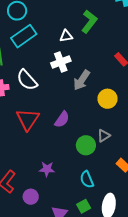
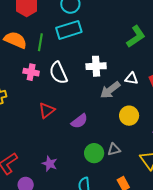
white triangle: (66, 36) -> (131, 78), moved
red triangle: (28, 119) -> (47, 110), size x0.7

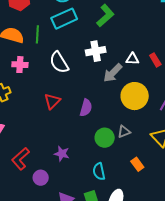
green L-shape: (136, 37) -> (105, 16), moved
pink cross: (31, 72) -> (20, 65), moved
yellow circle: (129, 116) -> (135, 96), size x1.4
purple semicircle: (79, 121) -> (86, 108), turned -30

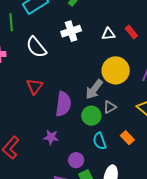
gray arrow: (113, 73) -> (94, 89), moved
purple semicircle: (86, 108) -> (63, 104), moved, size x1.4
cyan semicircle: (99, 171) -> (100, 141), moved
purple circle: (41, 178) -> (76, 160), moved

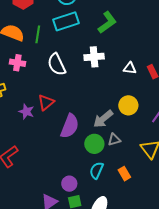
yellow circle: (116, 70) -> (128, 105), size x0.7
purple star: (51, 137) -> (26, 112), moved
cyan semicircle: (100, 141) -> (97, 170), turned 30

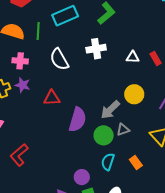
red triangle: (46, 102) -> (52, 98), turned 42
purple star: (26, 112) -> (23, 85), moved

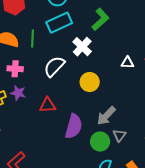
white cross: (96, 49) -> (82, 47), moved, turned -36
white semicircle: (59, 59) -> (54, 66), turned 75
yellow circle: (134, 94) -> (90, 82), moved
gray triangle: (123, 130) -> (119, 135), turned -32

